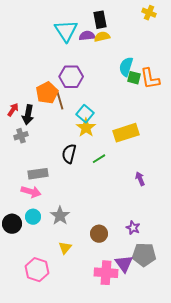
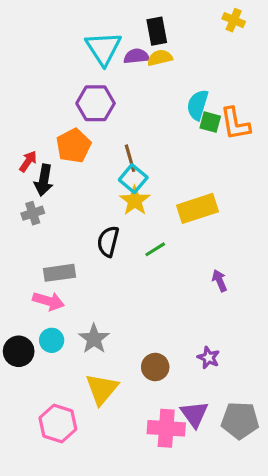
purple hexagon: (71, 77) -> (96, 103), moved
brown line: (60, 101) -> (130, 158), moved
red arrow: (13, 110) -> (28, 161), moved
yellow triangle: (65, 248) -> (102, 389), size x1.6
gray pentagon: (144, 255) -> (240, 420), moved

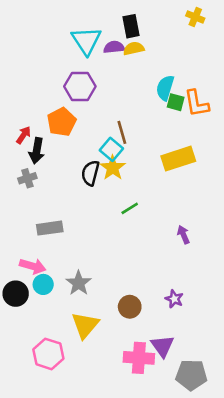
brown line: (130, 158) -> (122, 132), moved
yellow rectangle: (198, 208) -> (178, 159), moved
black semicircle: (108, 241) -> (90, 173), moved
pink arrow: (48, 301) -> (33, 266), moved
gray pentagon: (240, 420) -> (191, 375), moved

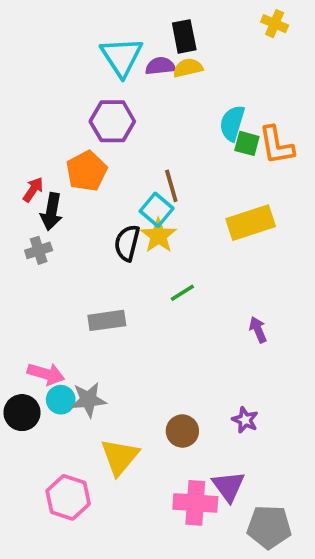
gray rectangle: (50, 228) -> (107, 320), moved
gray star: (79, 283) -> (88, 400), moved, turned 30

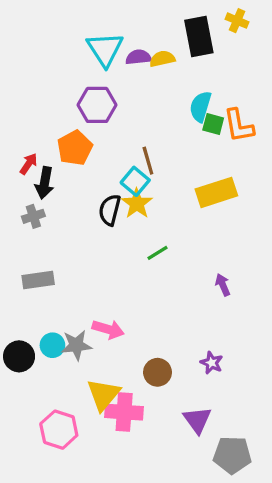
black rectangle: (184, 36) -> (199, 36), moved, size x1.4
gray rectangle: (107, 320) -> (38, 280), moved
pink arrow: (46, 374) -> (108, 329), moved
pink cross: (195, 503) -> (124, 412), moved

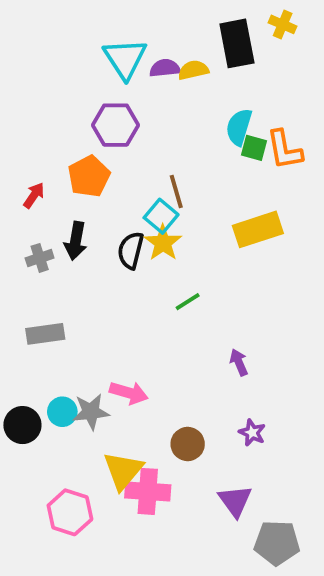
black arrow: (44, 183) -> (76, 241), moved
purple arrow: (223, 285) -> (239, 362), moved

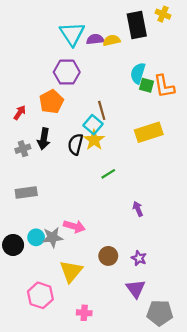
purple star: (252, 433) -> (139, 258), moved
pink cross: (148, 491) -> (84, 313), moved, size x0.6

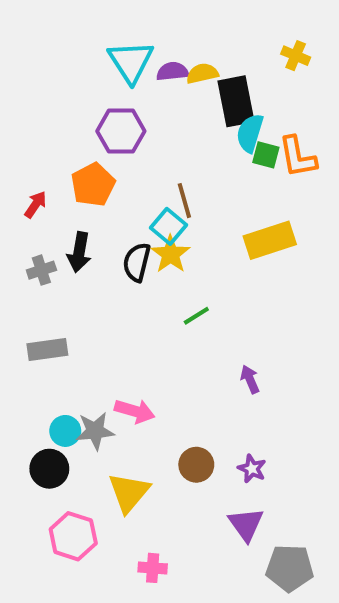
yellow cross: (163, 14) -> (296, 56), moved
black rectangle: (137, 25) -> (236, 101), moved
black circle: (13, 245) -> (49, 469), moved

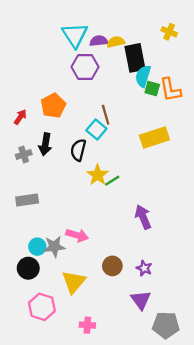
purple hexagon: (121, 131) -> (85, 67), moved
yellow star: (170, 254) -> (98, 175), moved
purple arrow: (250, 379) -> (143, 217), size x1.5

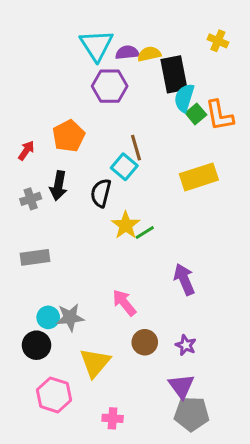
green square: (152, 89) -> (196, 114), turned 35
pink arrow: (77, 235) -> (124, 303), moved, turned -145
gray pentagon: (166, 325) -> (192, 414), moved

